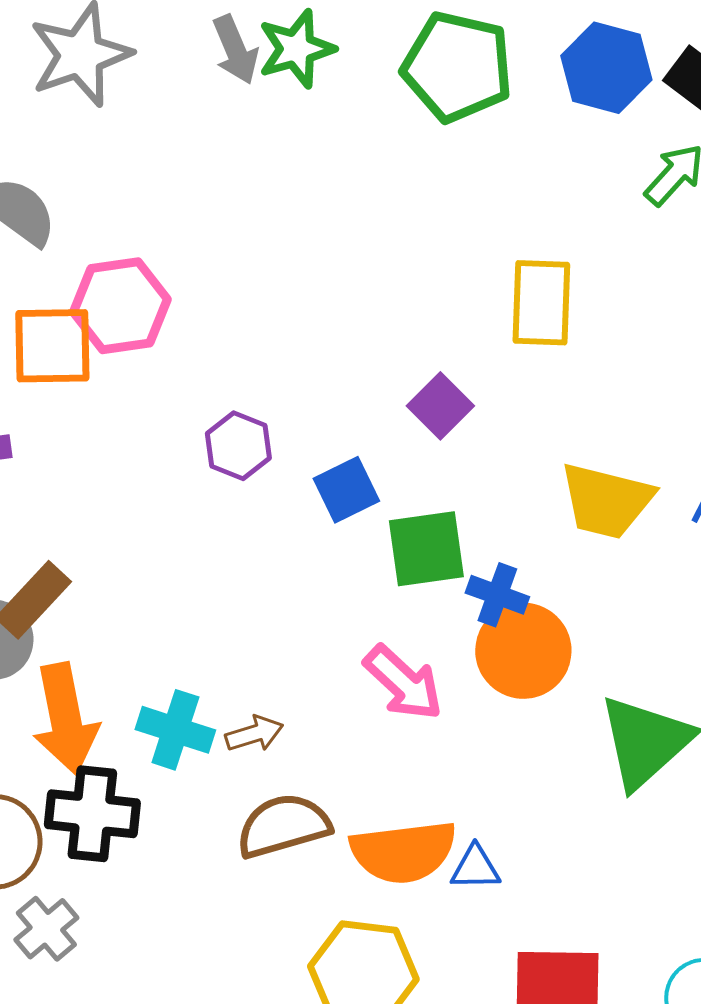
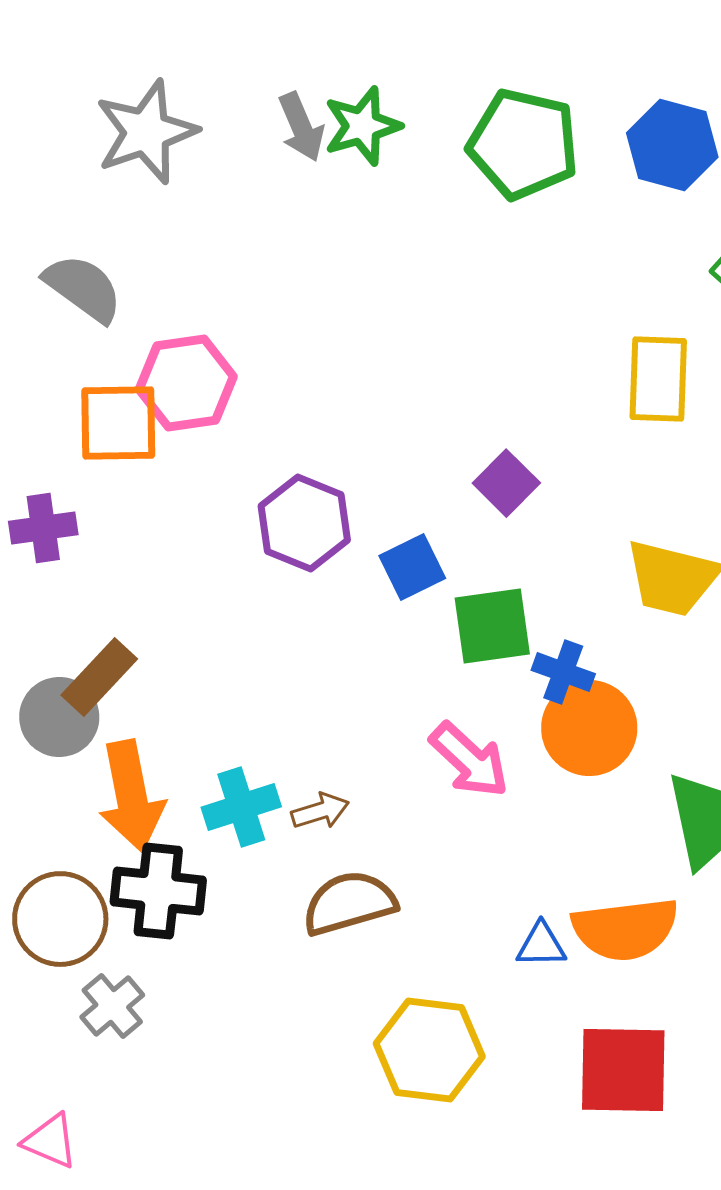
yellow rectangle: (541, 303) -> (658, 379), moved
purple hexagon: (238, 446) -> (304, 523), size x1.4
cyan cross: (175, 730) -> (241, 807), turned -36
orange semicircle: (403, 852) -> (625, 929), moved

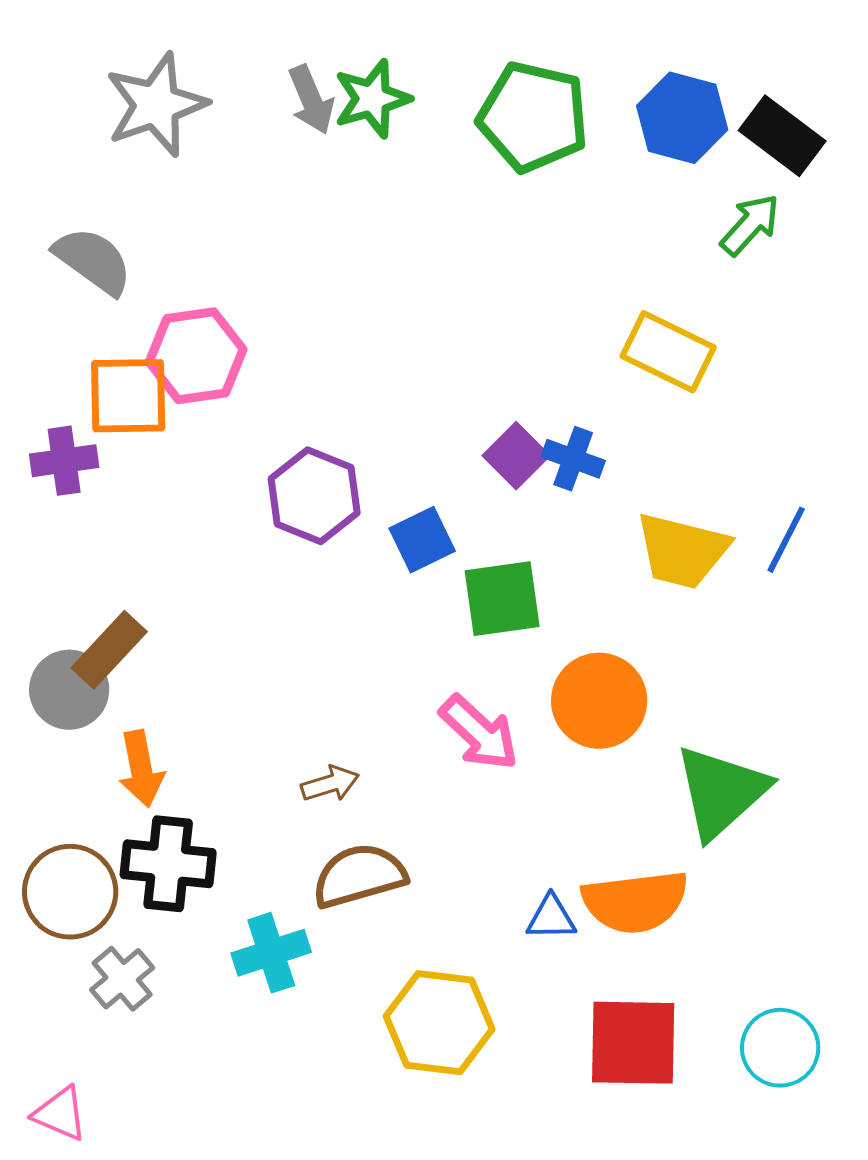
yellow rectangle: (658, 379) -> (668, 352), turned -66
purple cross: (43, 528) -> (64, 461), moved
blue cross: (563, 672) -> (573, 459), moved
orange arrow: (131, 796) -> (141, 769), size x0.7
cyan cross: (241, 807) -> (271, 953), moved

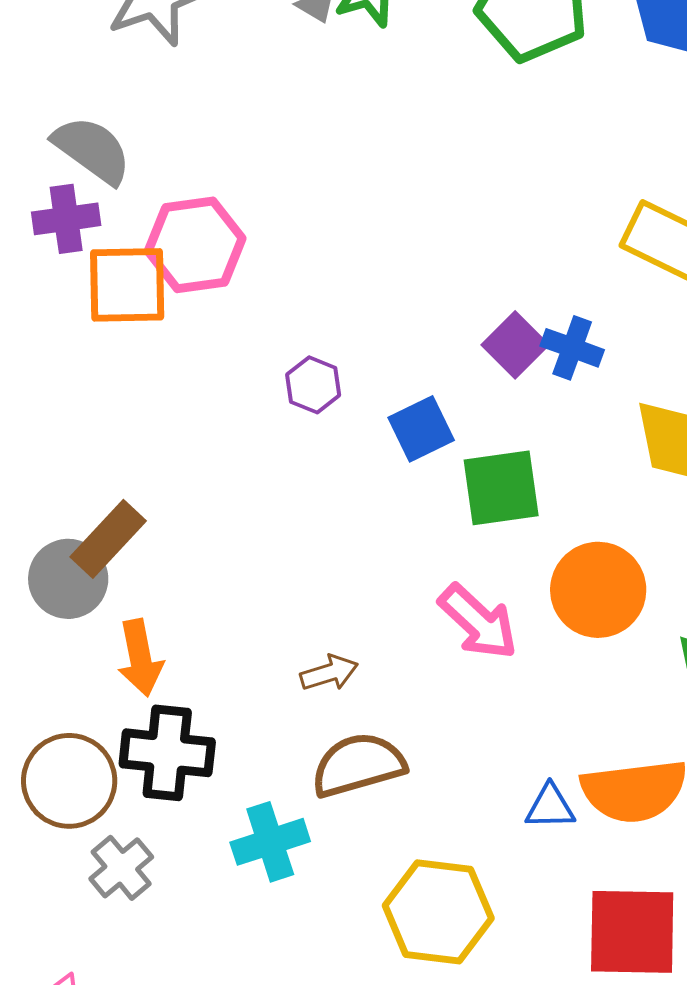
purple cross: (64, 461) -> (66, 219), moved
purple hexagon: (314, 496) -> (313, 385), size x0.6

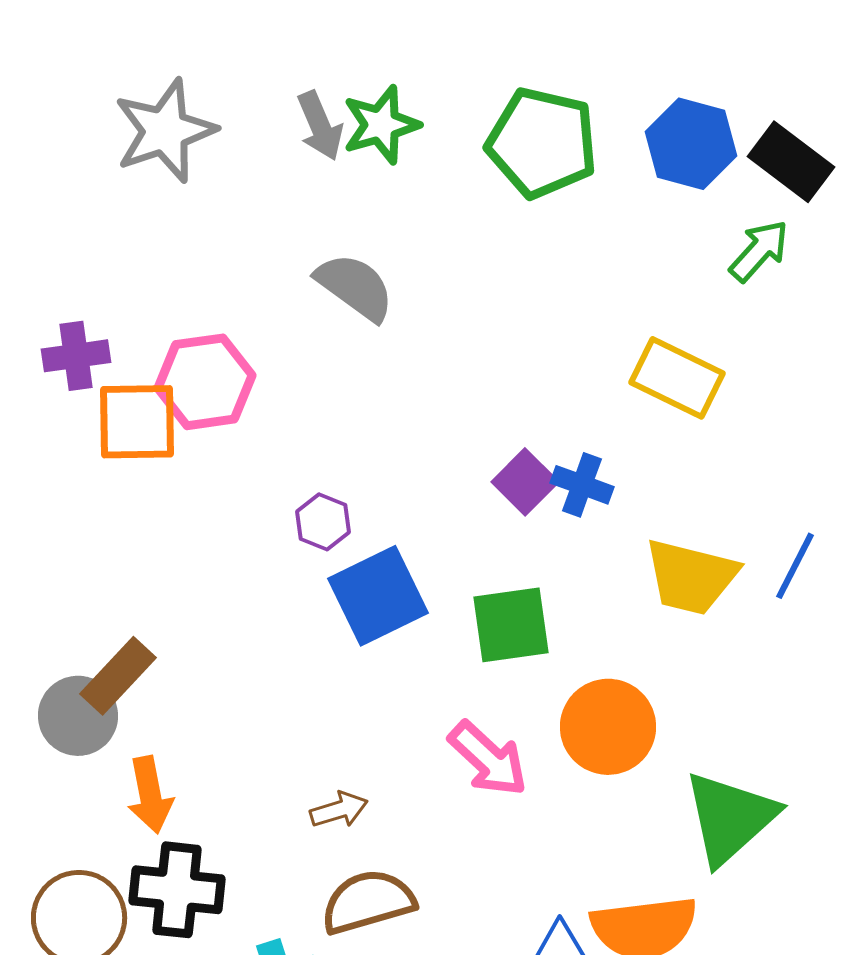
gray semicircle: (92, 150) -> (355, 287), moved
blue square: (421, 429) -> (378, 596), moved, size x1.5

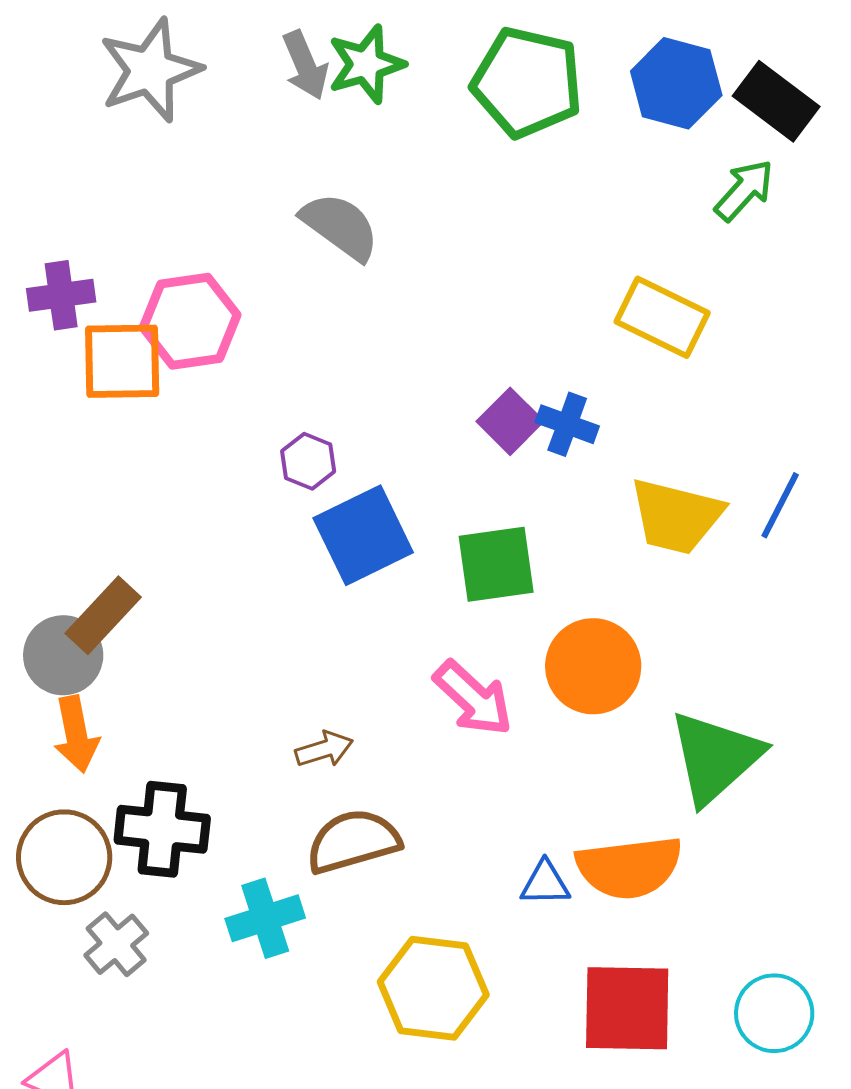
orange arrow: (150, 795) -> (76, 734), moved

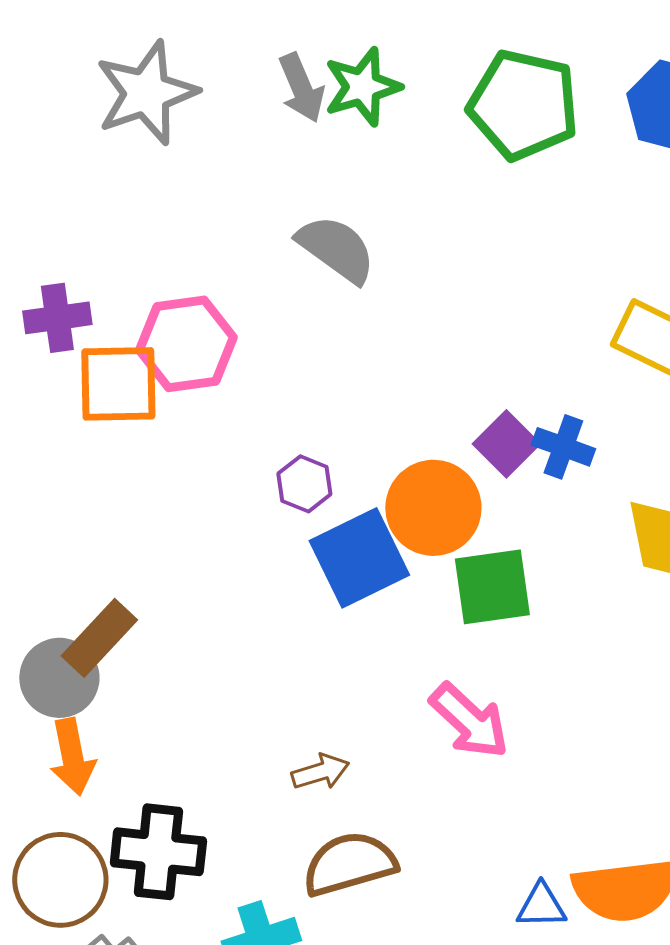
orange circle: (593, 666) -> (433, 508), moved

